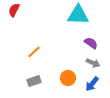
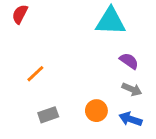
orange line: (34, 52) -> (35, 74), moved
blue arrow: (92, 84) -> (130, 119), turned 70

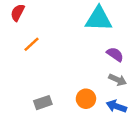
orange line: (35, 74) -> (31, 44), moved

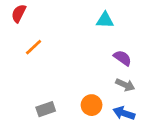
cyan triangle: (99, 19) -> (105, 20), size x0.6

